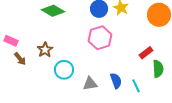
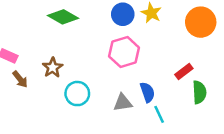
blue semicircle: (116, 81) -> (147, 92), moved
gray triangle: (90, 84) -> (123, 103), moved
cyan line: (136, 86) -> (159, 114), moved

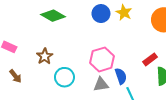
pink hexagon: (124, 52) -> (102, 59), moved
brown arrow: (20, 79) -> (15, 76), moved

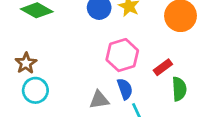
pink hexagon: (102, 59) -> (122, 55), moved
cyan circle: (64, 77) -> (35, 90), moved

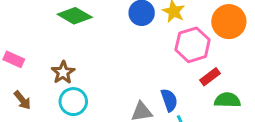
pink hexagon: (122, 55) -> (193, 45), moved
green semicircle: (179, 89) -> (227, 100), turned -85

